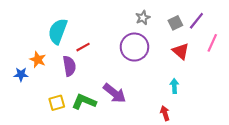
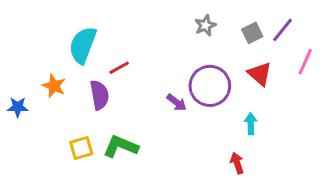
purple circle: (134, 47) -> (210, 86), moved
blue star: (21, 74) -> (18, 107), moved
purple arrow: (114, 93) -> (177, 103), moved, size x0.6

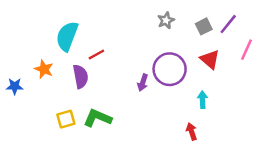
purple arrow: (177, 103) -> (143, 83), turned 70

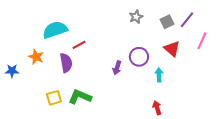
cyan semicircle: (67, 36) -> (55, 30), turned 50
purple circle: (170, 69) -> (139, 57), size x0.7
cyan arrow: (203, 100) -> (159, 75), moved

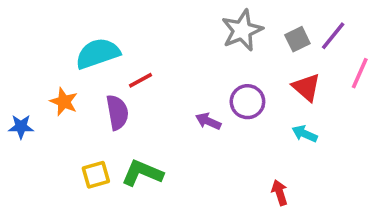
gray star: (136, 17) -> (242, 30), size x1.6
purple arrow: (117, 68) -> (208, 121), turned 96
cyan arrow: (159, 75) -> (305, 134), moved, turned -64

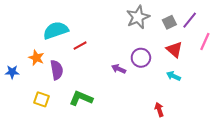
purple semicircle: (117, 112) -> (57, 70), moved
yellow square: (96, 175) -> (41, 99), moved, turned 35

